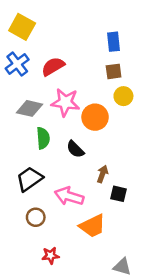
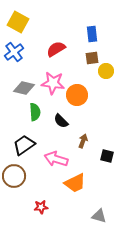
red semicircle: (53, 66) -> (56, 49), moved
yellow circle: (123, 96) -> (106, 71), moved
black square: (118, 194) -> (107, 156), moved
brown circle: (36, 217) -> (14, 176), moved, size x1.5

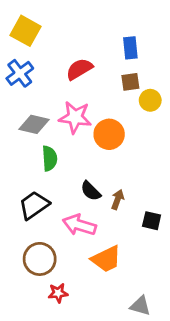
black semicircle: (61, 121) -> (91, 191), moved
brown circle: (14, 176) -> (40, 259), moved

